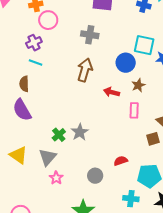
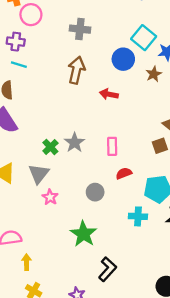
purple cross: (34, 43) -> (16, 42), turned 35
cyan square: (144, 45) -> (144, 38), turned 30
brown star: (138, 85) -> (154, 74), moved
pink rectangle: (134, 110) -> (112, 146), moved

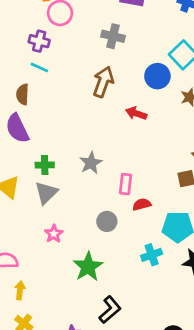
pink rectangle: (112, 146) -> (125, 184), moved
green cross: (50, 147) -> (45, 165), moved, turned 35
pink star: (50, 197) -> (54, 234), moved
cyan cross: (138, 216) -> (152, 255), turned -30

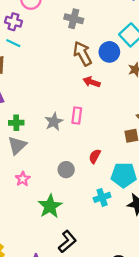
brown arrow: (103, 82) -> (82, 54), moved, turned -50
pink rectangle: (125, 184) -> (77, 115), moved
red semicircle: (142, 204) -> (95, 156), turned -48

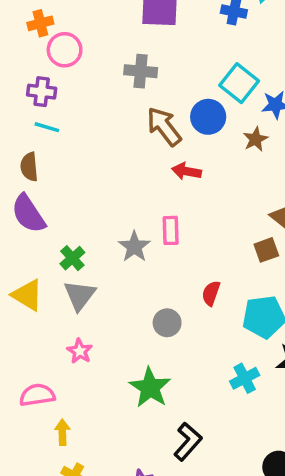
green cross: (16, 123) -> (72, 258), turned -32
pink star: (23, 179) -> (80, 351), moved
cyan cross: (102, 197) -> (245, 378), moved

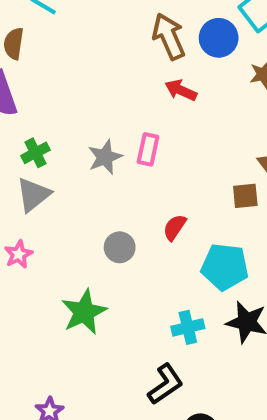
black L-shape: (188, 442) -> (165, 384), moved

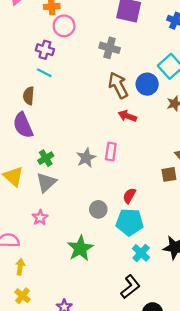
cyan pentagon: (225, 267) -> (130, 222), moved
cyan cross: (188, 327) -> (141, 253), turned -30

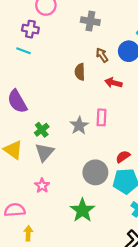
cyan line: (44, 73) -> (23, 51), moved
brown arrow: (118, 85) -> (102, 55), size x0.6
brown semicircle: (29, 96) -> (80, 72), moved
red semicircle: (129, 196) -> (123, 157), turned 32
gray circle: (98, 209) -> (95, 172), size x1.5

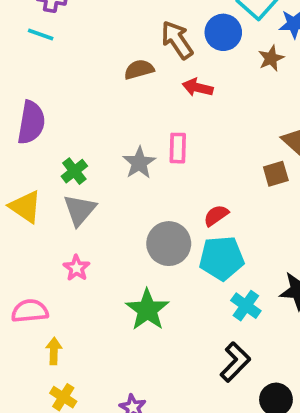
brown arrow: (102, 55) -> (177, 40), size x1.5
brown semicircle: (80, 72) -> (139, 69), turned 77
purple semicircle: (17, 101) -> (31, 122), turned -140

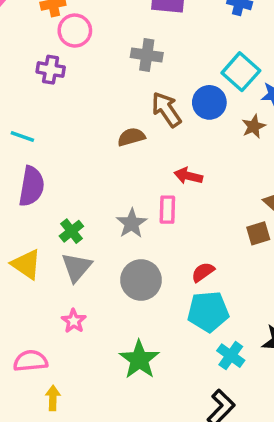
cyan line: (41, 34) -> (22, 137), moved
red arrow: (198, 88) -> (188, 176), moved
gray circle: (169, 244) -> (141, 280), moved

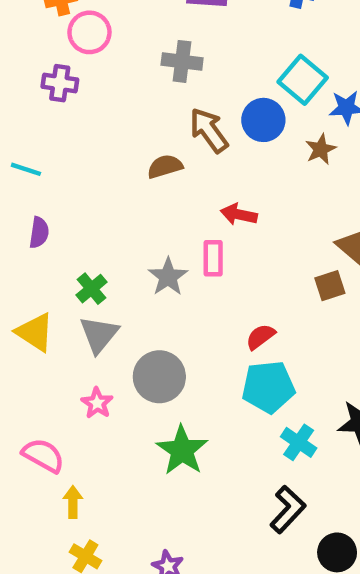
purple semicircle: (32, 186) -> (39, 232), size x0.6
gray circle: (141, 280) -> (159, 377), moved
pink semicircle: (30, 361) -> (43, 455), turned 36

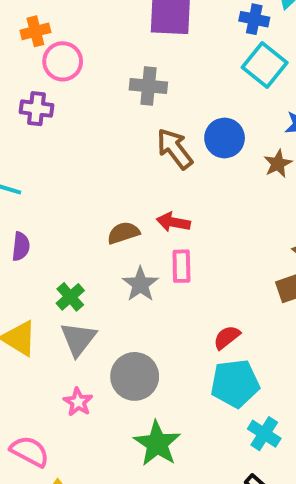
cyan square: (303, 80) -> (265, 65), moved
brown semicircle: (165, 166) -> (123, 233), moved
red arrow: (239, 214) -> (173, 222), moved

